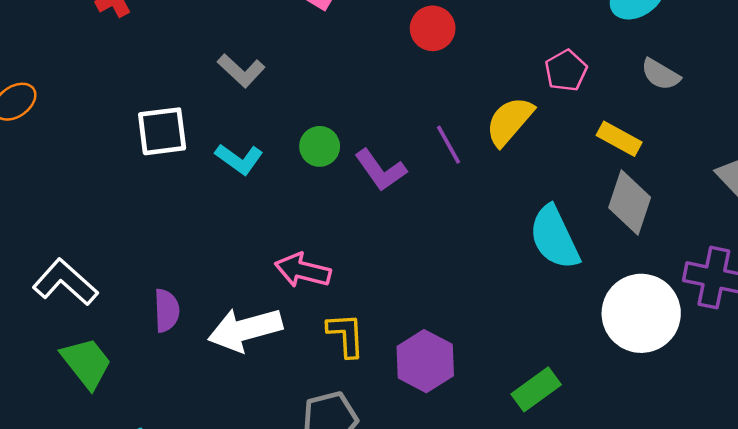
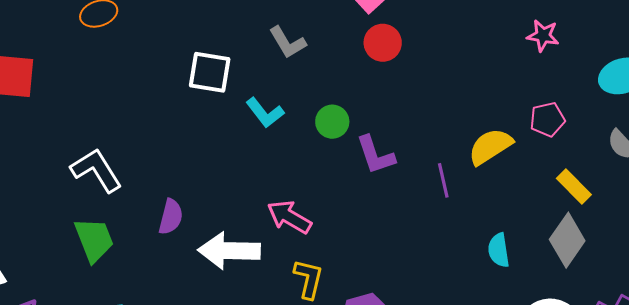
red circle: (433, 28) -> (383, 43), moved
purple line: (449, 145) -> (443, 180), moved
cyan semicircle: (554, 237) -> (499, 250), size x0.6

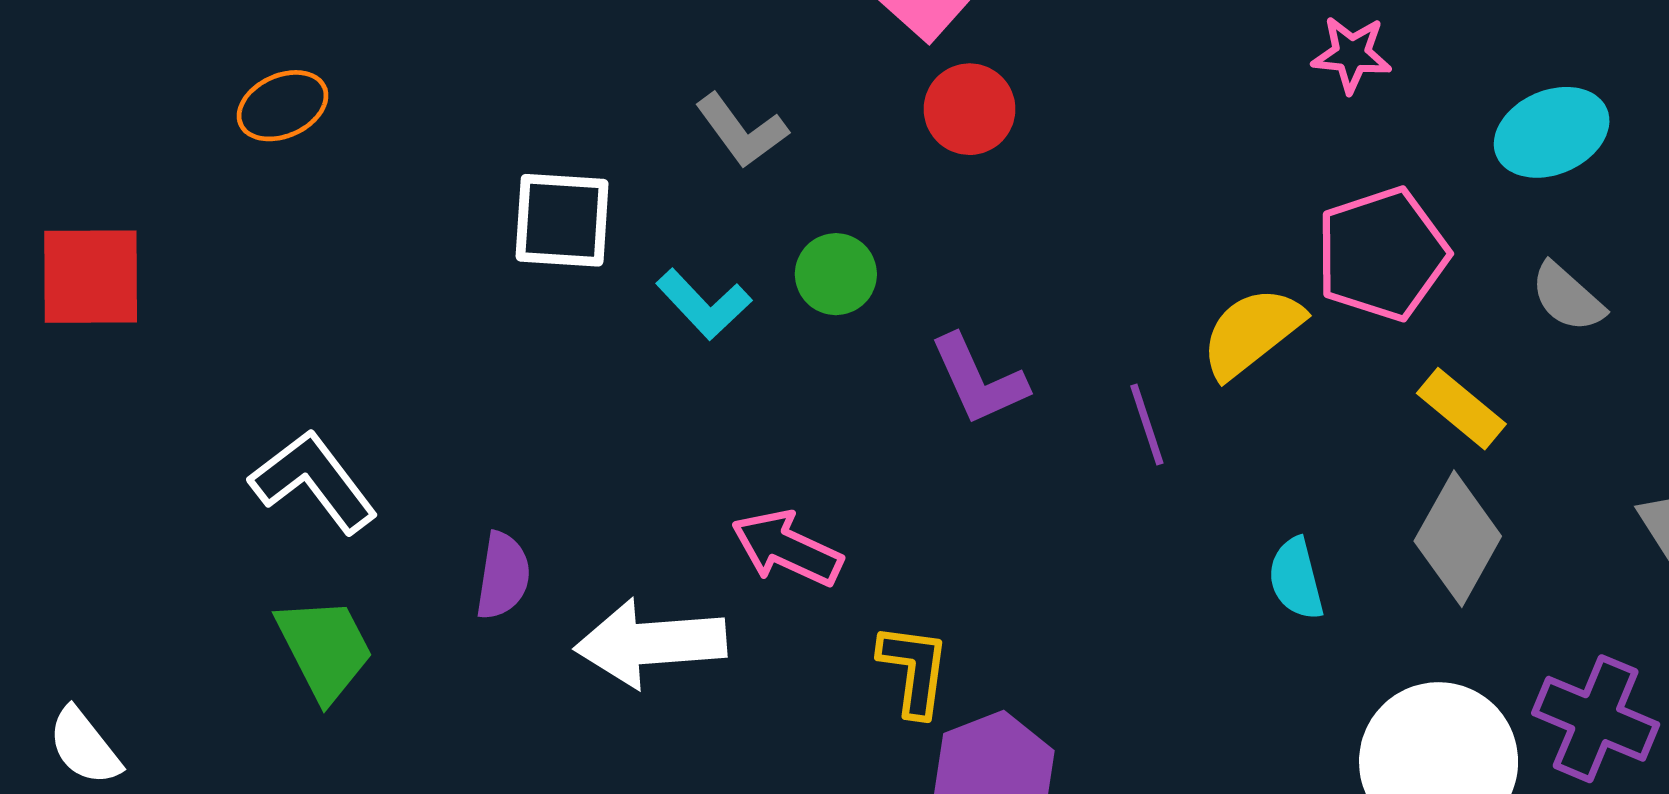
pink pentagon: (547, 119) -> (1382, 254), size x1.6
green circle: (332, 122) -> (836, 274), moved
yellow L-shape: (309, 279) -> (914, 670), moved

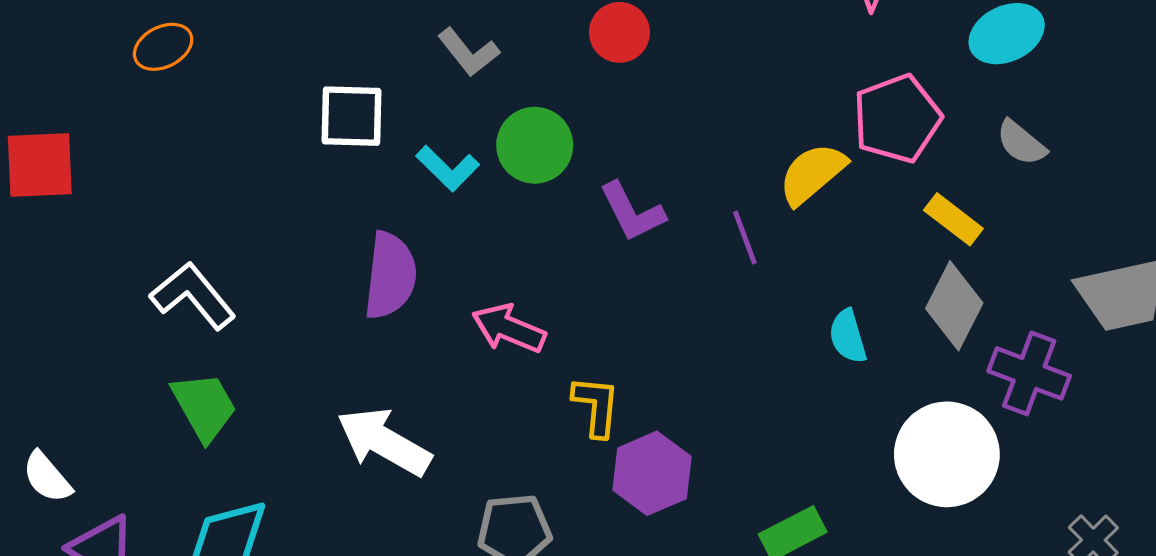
green circle: (836, 274) -> (535, 145), size x1.4
purple semicircle: (503, 576) -> (390, 276), moved, size x1.5
white arrow: (650, 643) -> (384, 442), moved, turned 36
purple cross: (1596, 719) -> (1029, 373), moved

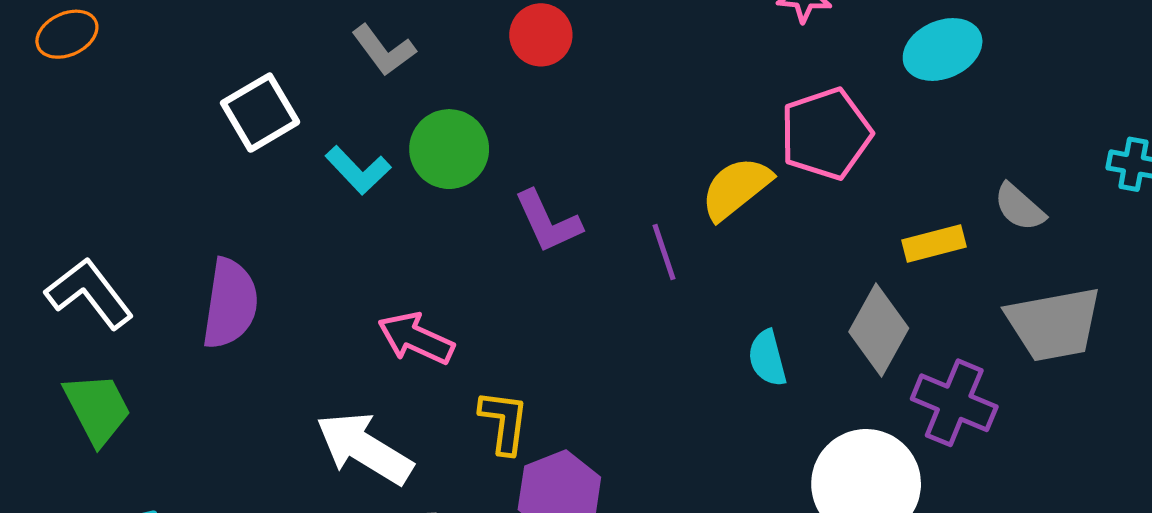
white square: (352, 116) -> (260, 113), turned -34
gray semicircle: (1021, 143) -> (1019, 207), moved
yellow rectangle: (953, 219) -> (934, 244), moved, turned -54
purple semicircle: (390, 276) -> (230, 304), moved
white arrow: (384, 442) -> (364, 448), moved

